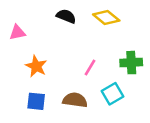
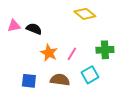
black semicircle: (66, 16) -> (34, 29), moved
orange star: (36, 66) -> (49, 53), moved

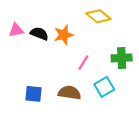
orange star: (49, 53) -> (64, 35), moved, turned 30

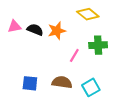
green cross: (122, 58) -> (98, 45), moved
cyan square: (104, 87) -> (91, 87), moved

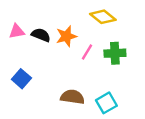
pink line: (74, 55) -> (87, 52), moved
blue square: (30, 83) -> (21, 79), moved, turned 35

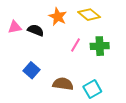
orange star: (66, 36) -> (58, 17), moved, turned -30
blue square: (21, 79) -> (31, 70), moved

